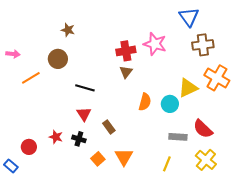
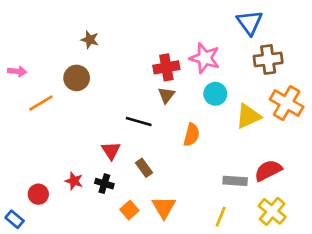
black line: (85, 88) -> (139, 122), moved
cyan circle: (170, 104) -> (215, 94), moved
red semicircle: (203, 129) -> (268, 170), turned 110

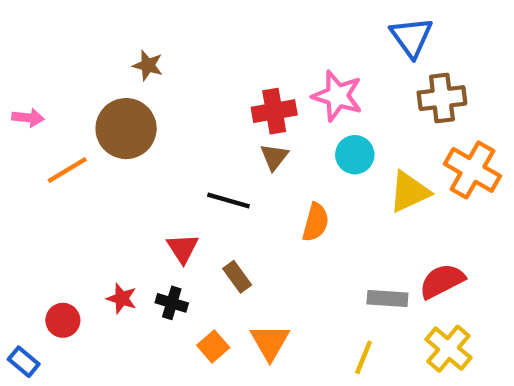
brown circle: (77, 78) -> (126, 129), size x1.4

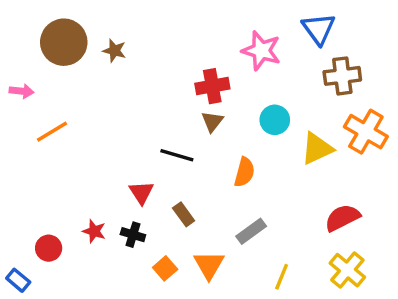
pink star: (337, 96) -> (261, 51), moved
brown circle: (126, 129) -> (64, 42), moved
gray rectangle: (387, 298) -> (251, 231), moved, turned -40

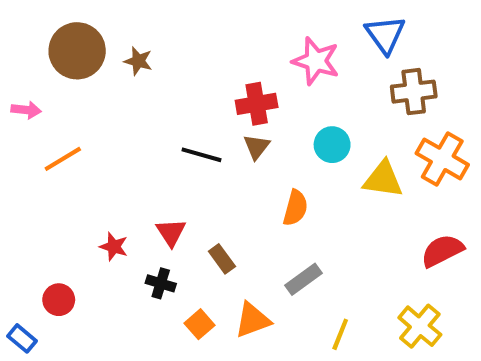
yellow triangle: (317, 149) -> (383, 179), turned 33
black line: (177, 155) -> (202, 155), moved
red semicircle: (342, 218) -> (442, 251), moved
red star: (94, 231) -> (114, 247), moved
orange triangle: (209, 265) -> (253, 320), turned 40

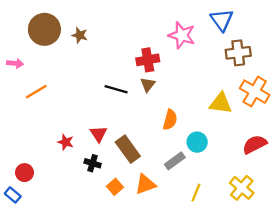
cyan circle: (332, 145) -> (197, 142), moved
brown rectangle: (222, 259) -> (128, 149), size x1.6
red circle: (59, 300) -> (24, 173), moved

